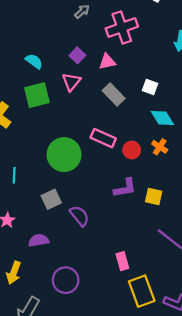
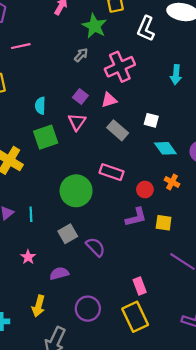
cyan semicircle: (34, 61) -> (40, 106), turned -119
orange cross: (160, 147) -> (172, 182), moved
red circle: (132, 150) -> (145, 190), moved
yellow rectangle: (142, 291) -> (135, 317), moved

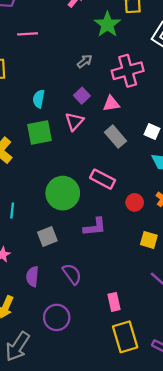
gray arrow: (81, 55) -> (85, 61), moved
purple L-shape: (136, 217) -> (95, 227), moved
purple semicircle: (96, 247) -> (72, 274), moved
purple semicircle: (59, 273) -> (32, 276), turned -78
yellow rectangle: (135, 317) -> (125, 337), moved

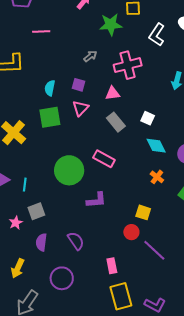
green star: (107, 24) -> (111, 25), turned 30
purple square: (82, 96) -> (78, 85), moved, turned -32
red circle: (135, 202) -> (131, 232), moved
gray square: (47, 236) -> (36, 211), moved

